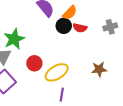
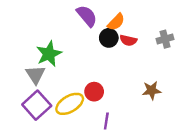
red circle: (34, 63) -> (94, 92), moved
yellow ellipse: (57, 72) -> (70, 104), moved

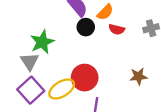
black circle: (109, 38) -> (86, 27), moved
red circle: (94, 92) -> (85, 78), size x1.5

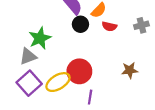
gray triangle: (30, 61) -> (28, 56), turned 42

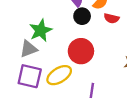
red circle: (79, 71) -> (81, 51), moved
purple square: (29, 83) -> (30, 76), turned -35

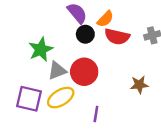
red semicircle: (112, 18) -> (117, 37), size x1.5
gray triangle: (29, 49) -> (57, 71), moved

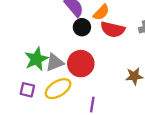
green star: (41, 49) -> (36, 59), moved
purple square: (29, 99) -> (27, 90), size x0.6

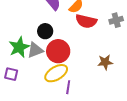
black circle: (82, 27) -> (45, 31), moved
yellow ellipse: (58, 89) -> (56, 73), moved

